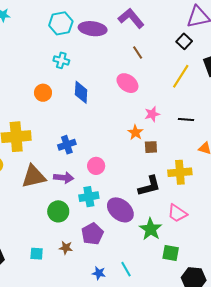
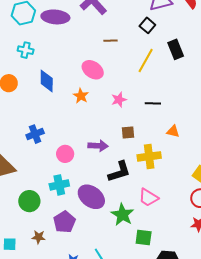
brown line: (138, 52) -> (111, 41), moved, turned -56
orange star: (135, 132) -> (81, 96), moved
brown square: (151, 147) -> (128, 133), moved
purple arrow: (64, 178) -> (98, 146), moved

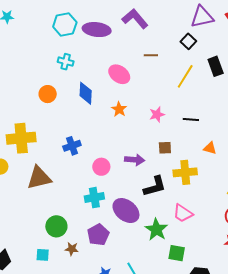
pink ellipse: (93, 70) -> (119, 74), moved
green circle: (29, 201) -> (56, 226), moved

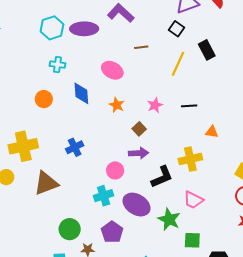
brown square: (165, 148) -> (139, 129), moved, turned -32
pink circle: (101, 167) -> (115, 170), moved

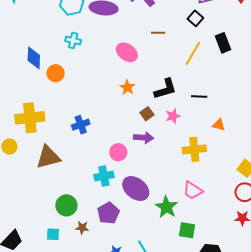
blue diamond: (81, 93) -> (34, 58), moved
pink star: (155, 105) -> (173, 116), moved
black L-shape: (162, 177) -> (165, 89), moved

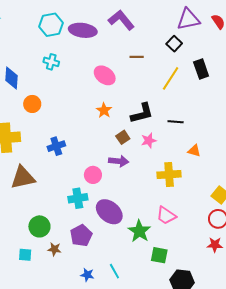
orange circle: (56, 73) -> (32, 104), moved

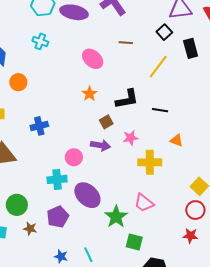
black rectangle: (201, 69) -> (191, 48), moved
pink star: (149, 141) -> (131, 138), moved

